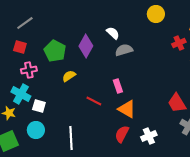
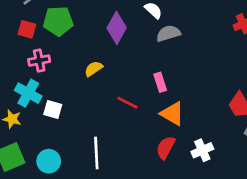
green pentagon: (55, 51) -> (58, 21), moved, turned -30
cyan circle: (36, 130) -> (49, 161), moved

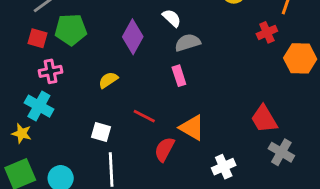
pink rectangle: (160, 82) -> (179, 76), moved
white square: (53, 110) -> (101, 132), moved
red semicircle: (166, 148) -> (165, 149), moved

